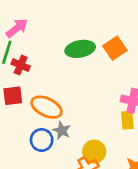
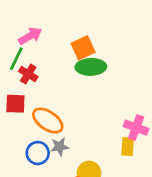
orange square: (115, 48) -> (83, 48), moved
gray star: (62, 131) -> (60, 147), turned 30

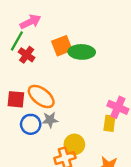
orange square: (83, 48) -> (62, 46), moved
red square: (15, 104) -> (16, 99), moved

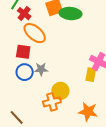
orange ellipse: (41, 96) -> (35, 33), moved
red square: (16, 99) -> (23, 52), moved

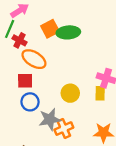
gray star: (41, 69) -> (50, 119), moved, size x1.5
yellow circle: (60, 91) -> (70, 93), moved

